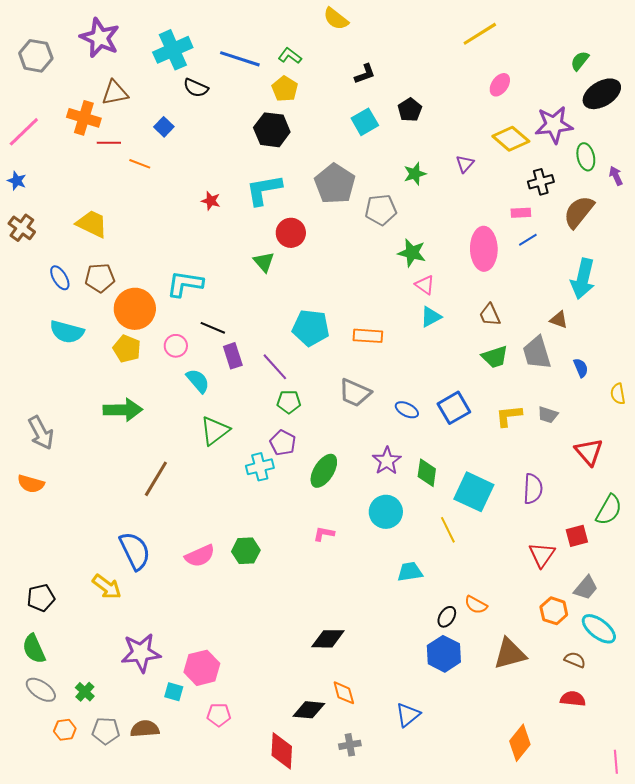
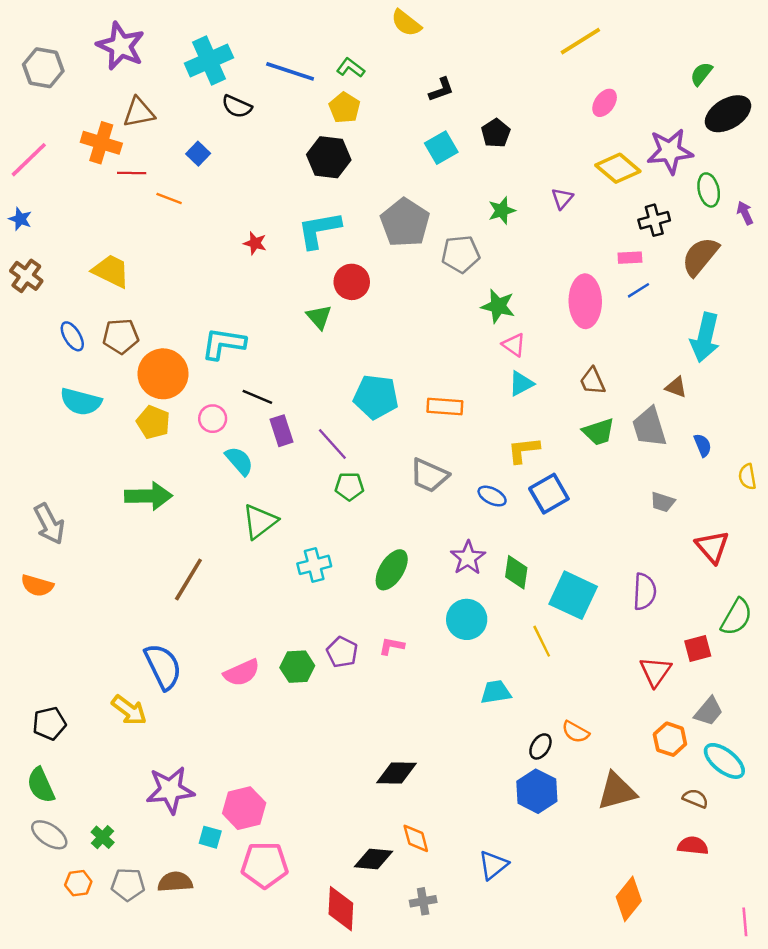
yellow L-shape: (509, 416) -> (524, 450), moved
purple pentagon: (283, 443) -> (342, 652), moved
pink pentagon: (219, 715) -> (265, 865), size x1.6

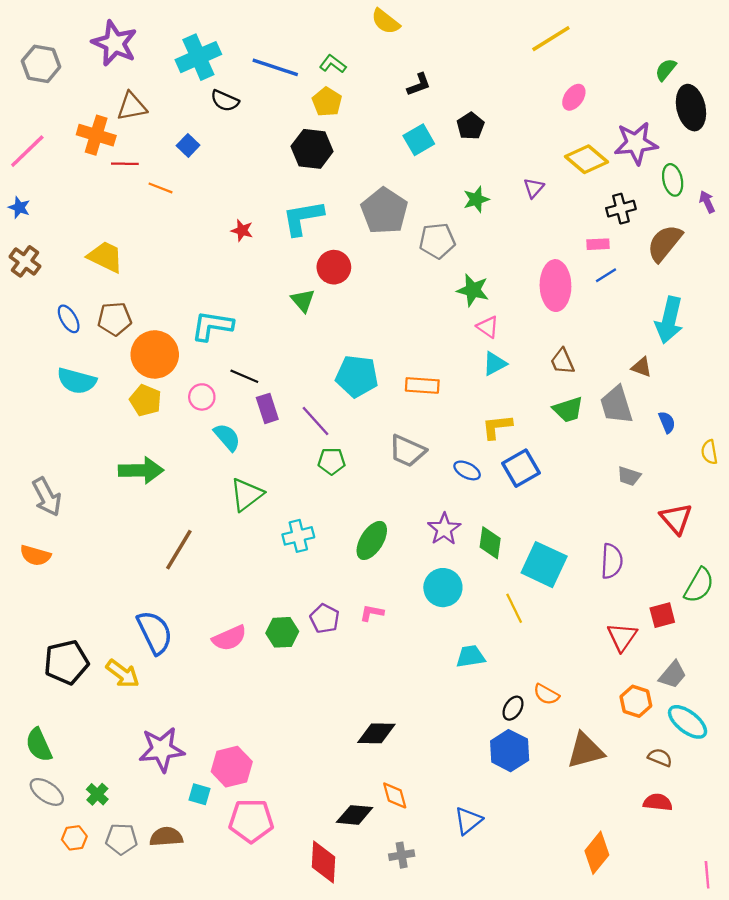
black ellipse: (728, 114) -> (691, 108), turned -72
black pentagon: (49, 723) -> (66, 662), moved, size x1.4

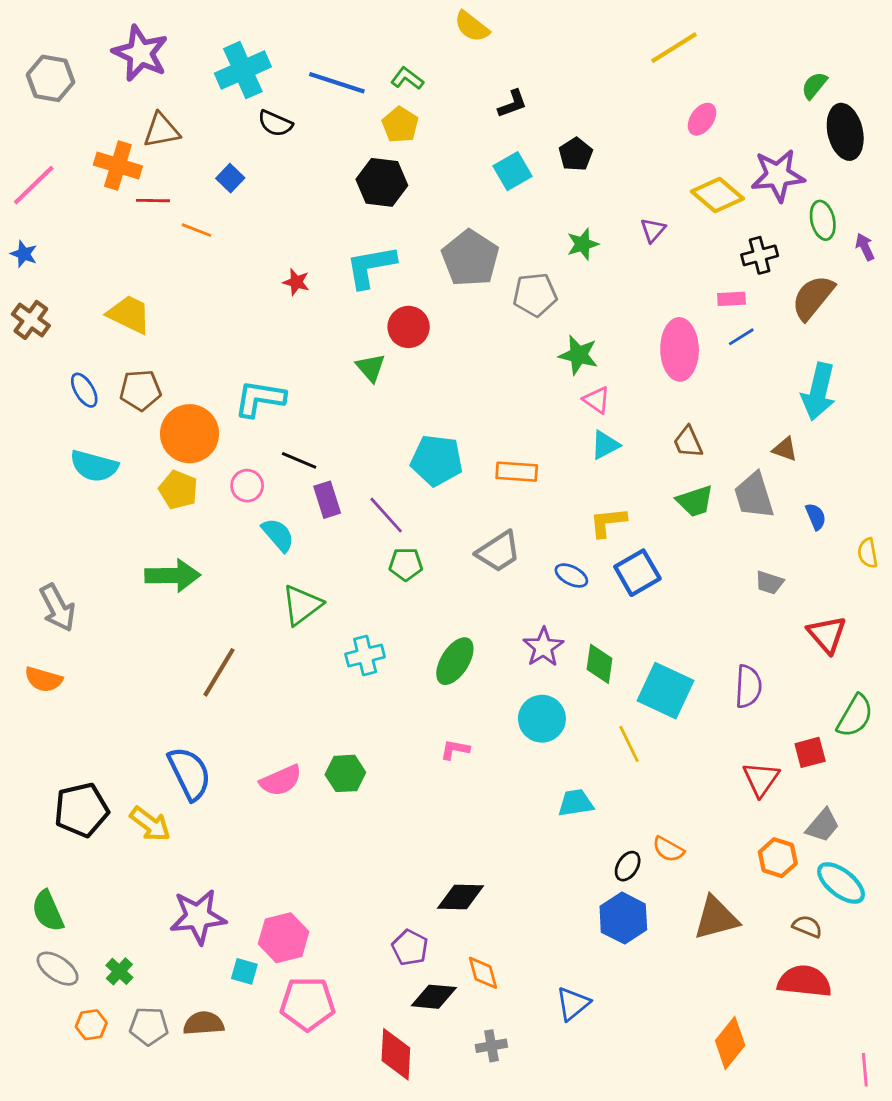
gray trapezoid: (407, 451) -> (498, 552), turned -57
purple pentagon: (325, 619) -> (410, 948), moved
red semicircle: (658, 802) -> (804, 981), size x1.5

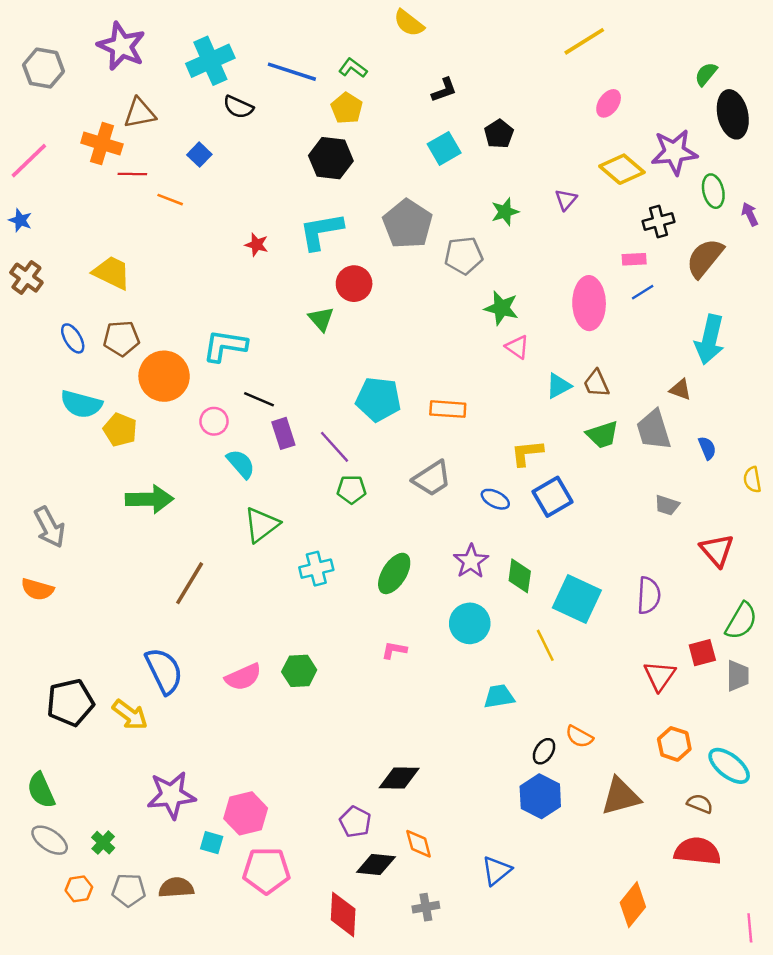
cyan triangle: (605, 445) -> (559, 386), moved
yellow pentagon: (178, 490) -> (120, 430), moved
gray trapezoid: (823, 825) -> (738, 676), moved, turned -40

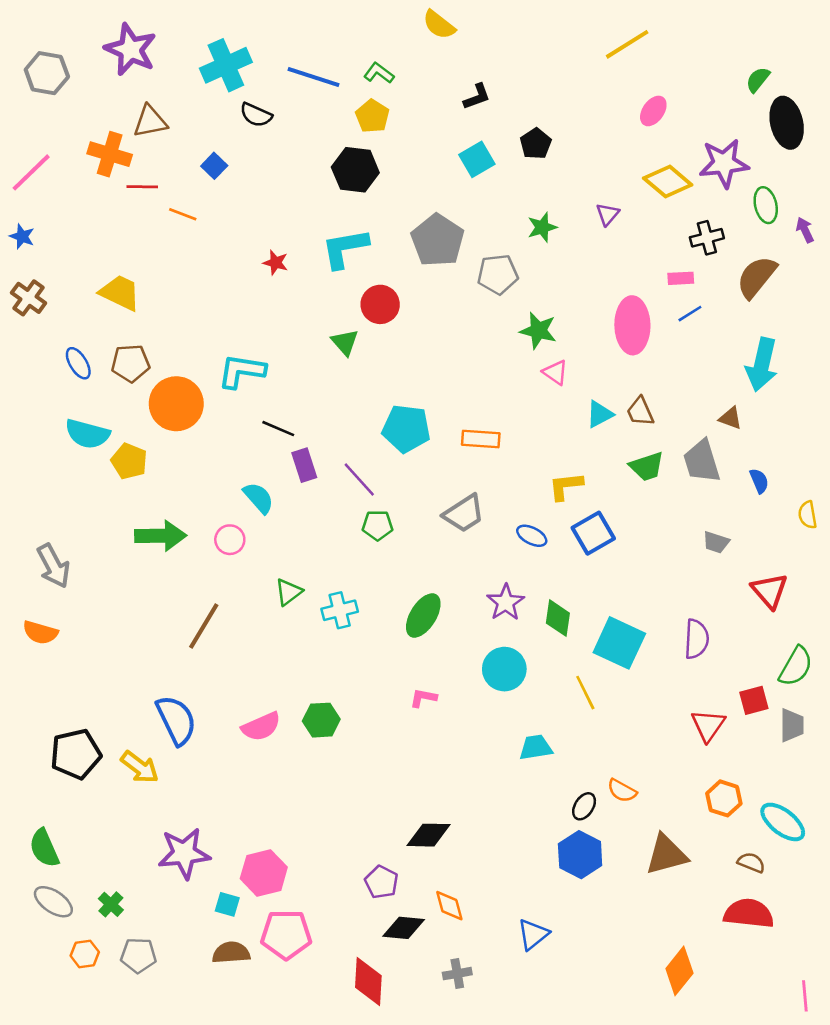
pink circle: (214, 421) -> (230, 540), moved
green triangle: (261, 525) -> (289, 592), moved, size x0.7
brown semicircle: (176, 888) -> (231, 953), moved

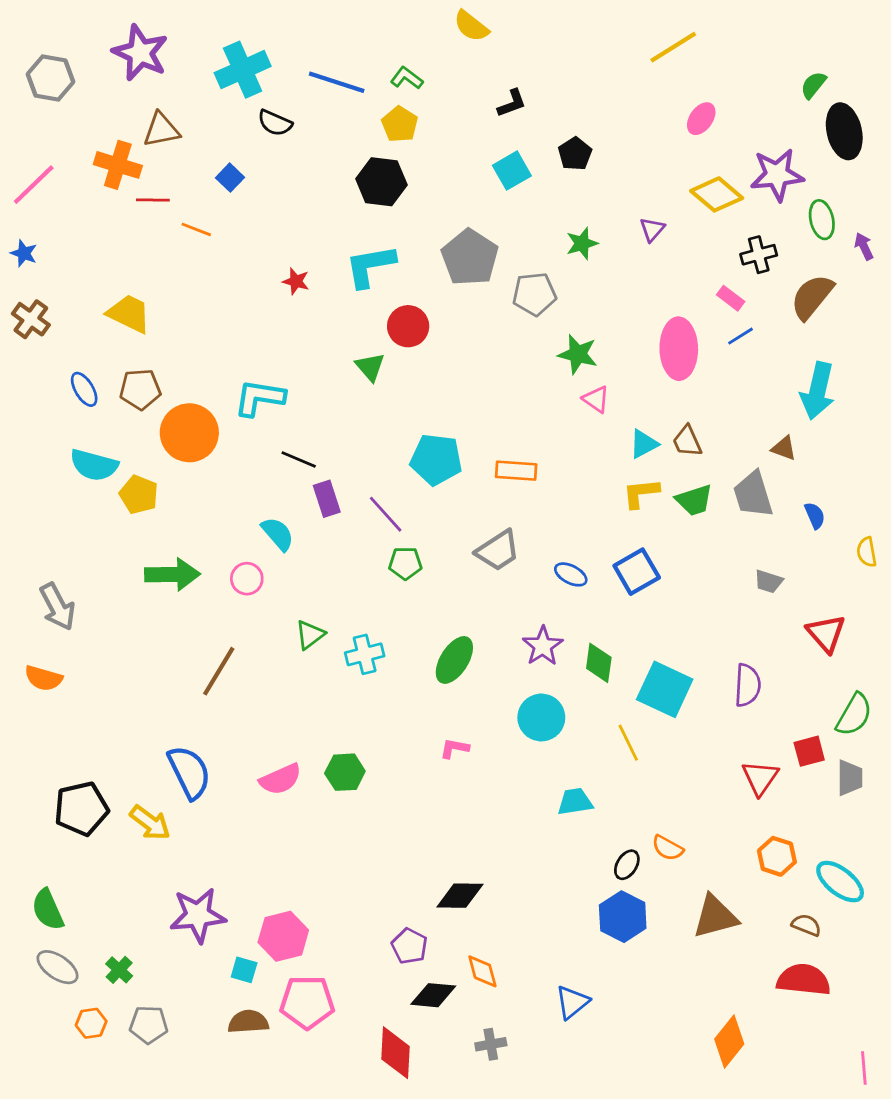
pink rectangle: (681, 278) -> (731, 298), turned 40
yellow L-shape: (566, 486) -> (641, 493), moved

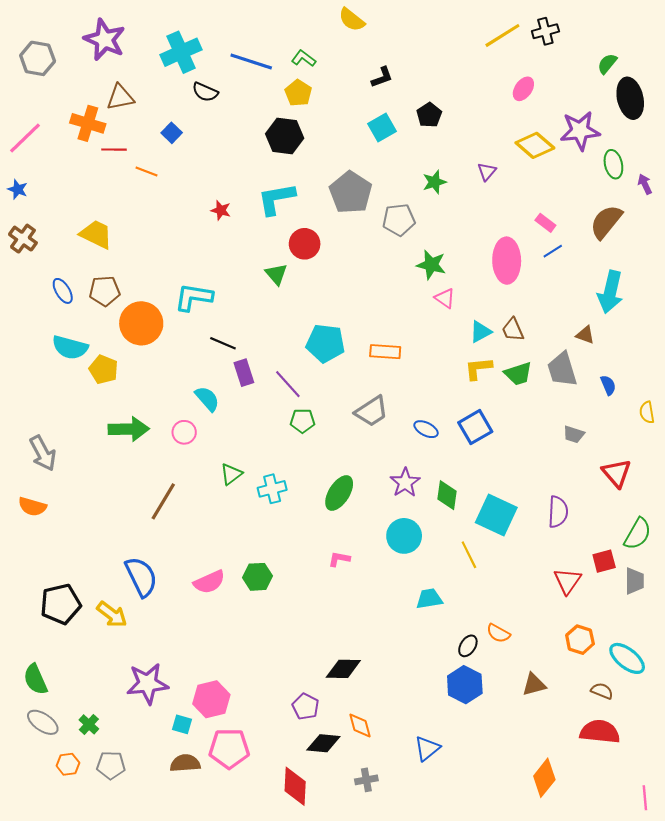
black cross: (759, 255) -> (545, 31), moved
brown triangle: (715, 917) -> (534, 685), size x0.7

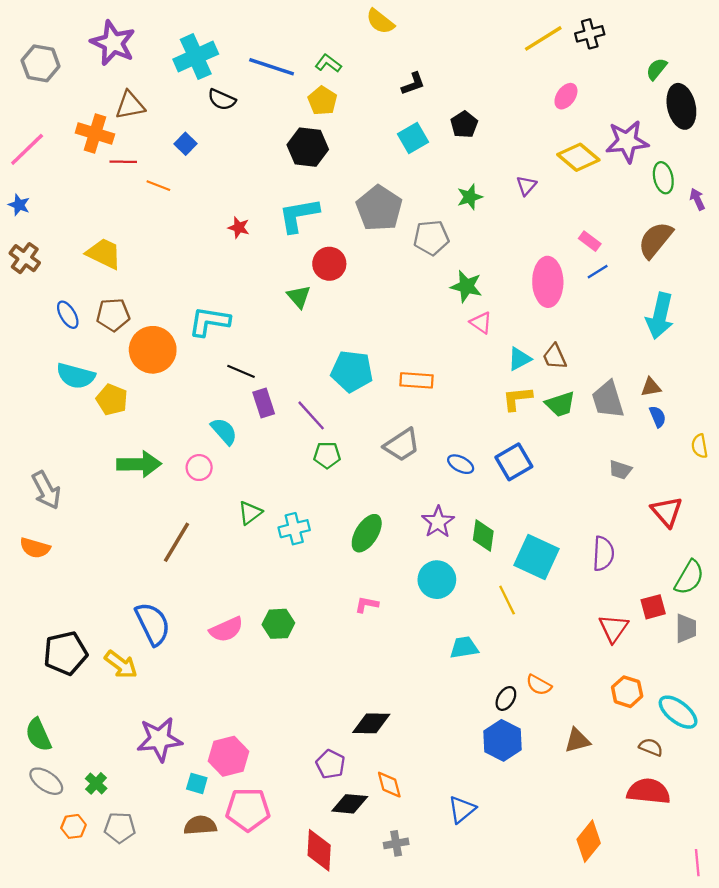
brown triangle: (585, 335) -> (651, 387), moved, turned -30

